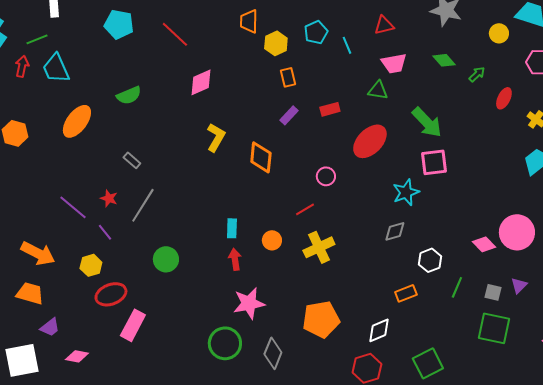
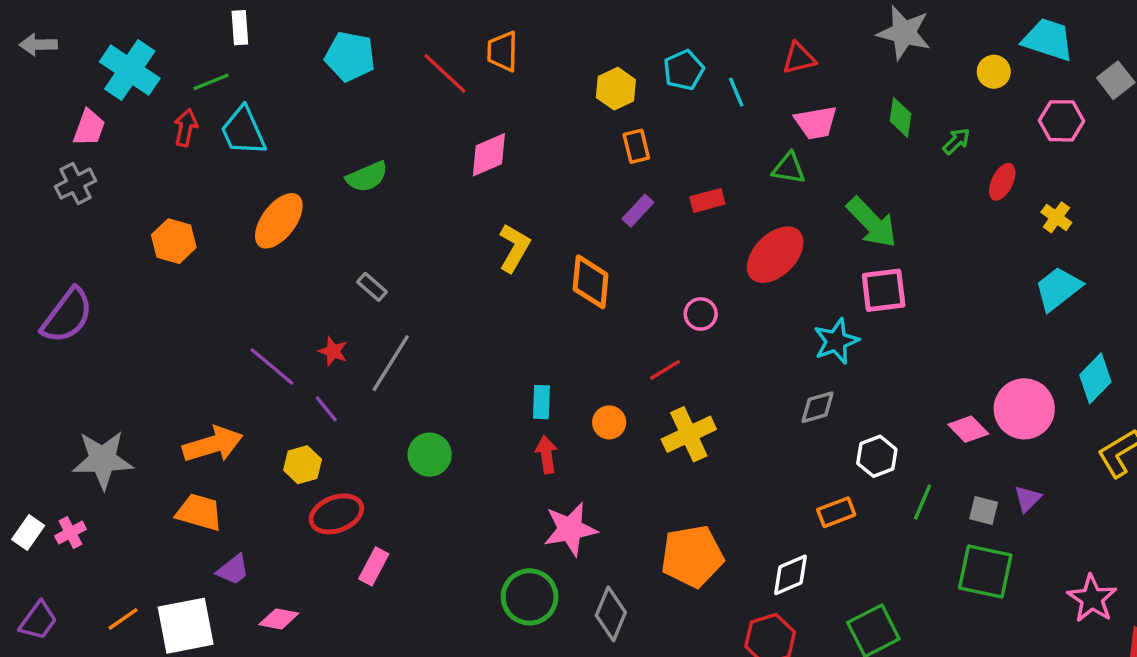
orange trapezoid: (249, 21) -> (502, 51), moved
green diamond: (444, 60) -> (901, 117), turned 50
orange arrow: (38, 253) -> (213, 444), turned -44
pink rectangle: (133, 325) -> (374, 566), size x0.7

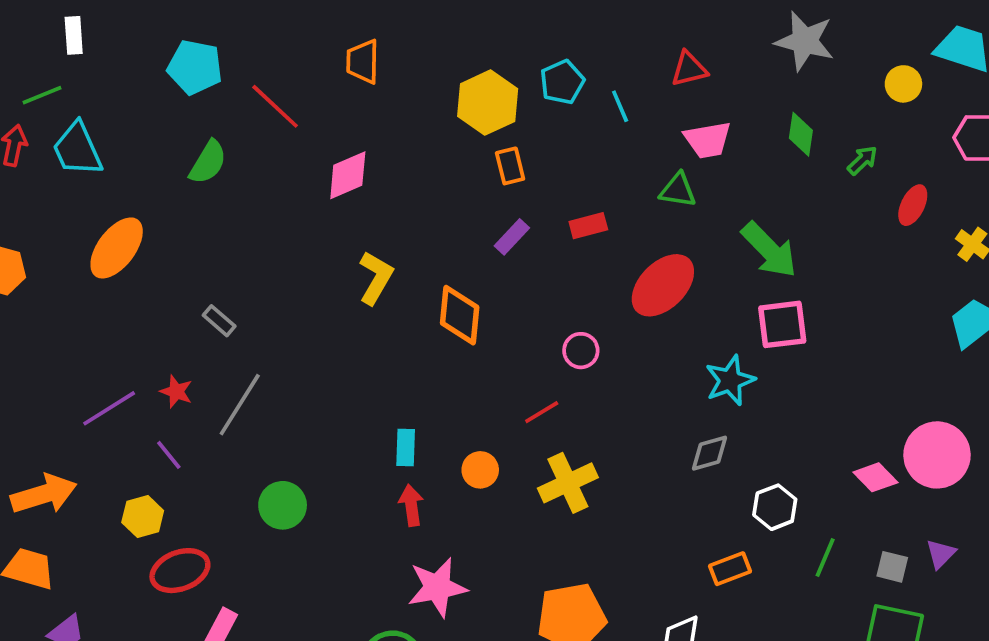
red line: (445, 73) -> (275, 106), moved
yellow hexagon: (616, 89) -> (488, 103), size x1.4
green semicircle: (367, 177) -> (208, 162), moved, turned -36
purple line: (272, 366) -> (109, 408), turned -72

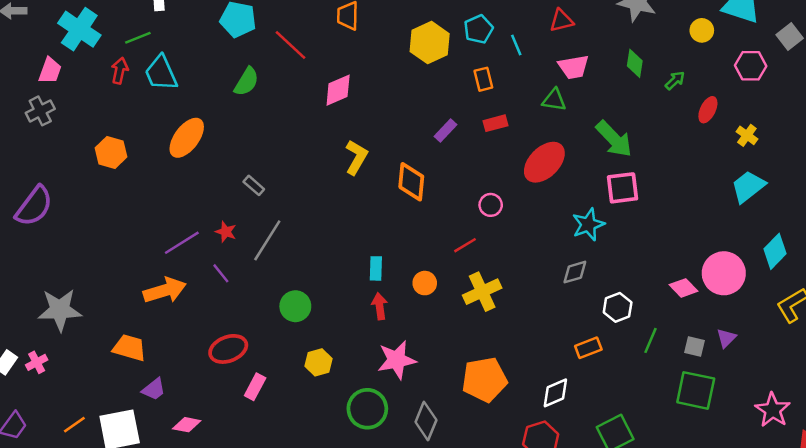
orange rectangle: (510, 166) -> (483, 79), moved
orange arrow: (44, 494) -> (165, 290), moved
yellow hexagon: (143, 516) -> (319, 362), moved

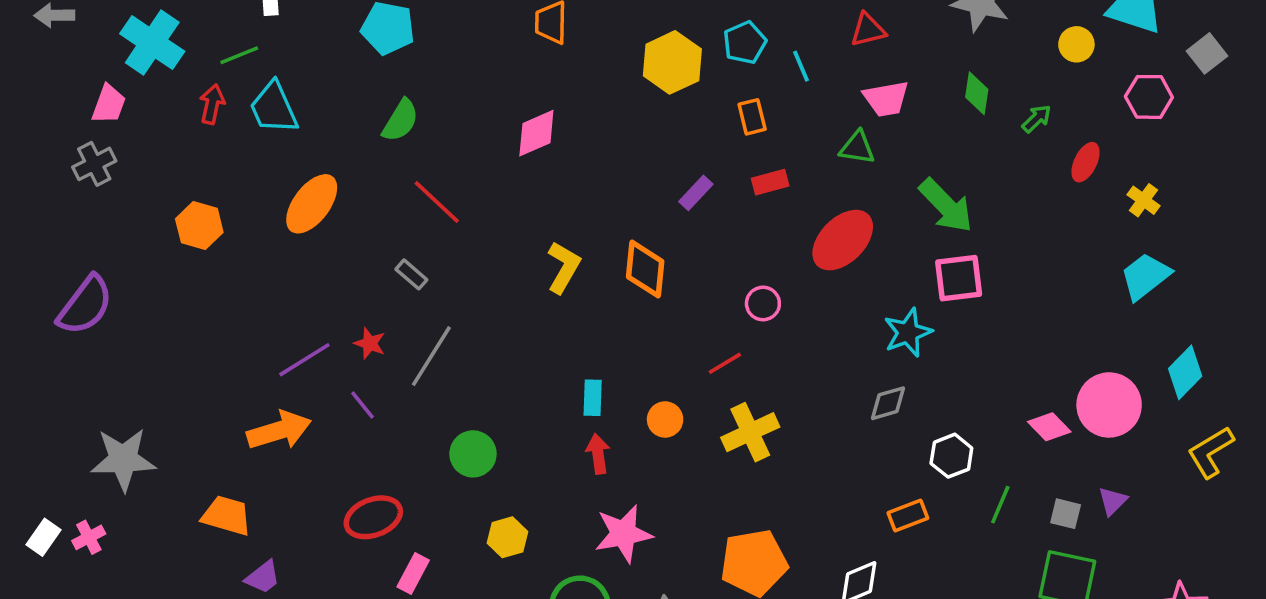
red line: (290, 45) -> (437, 202), moved
yellow L-shape: (356, 157) -> (564, 267), moved

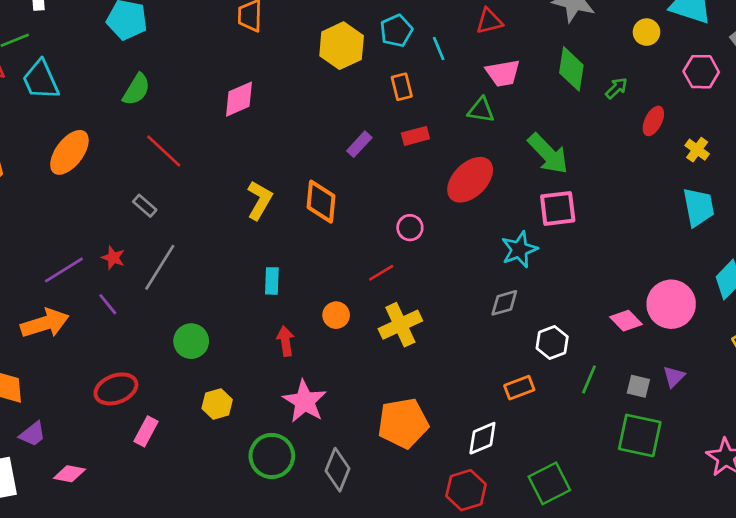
green diamond: (977, 93) -> (571, 69), size x1.4
cyan trapezoid: (1145, 276) -> (698, 207), turned 117
cyan rectangle: (593, 398) -> (272, 281), moved
pink star: (623, 534) -> (305, 401), turned -30

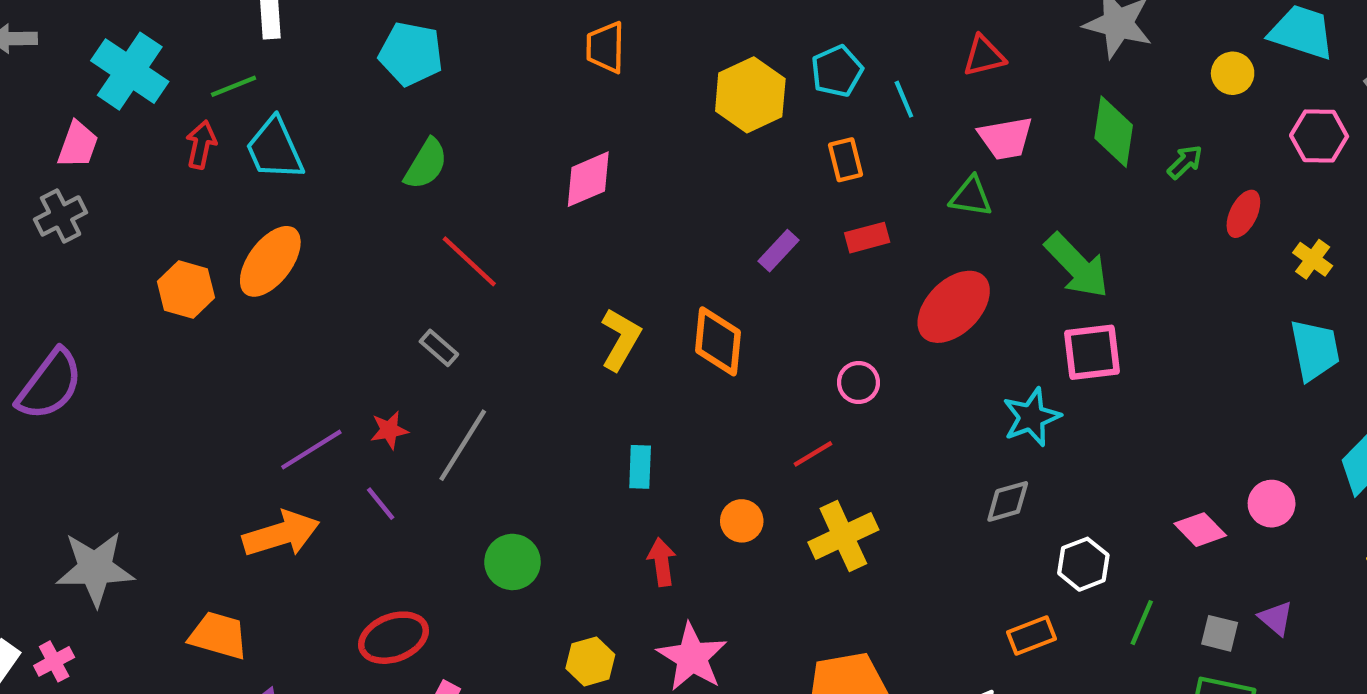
orange ellipse: (69, 152) -> (270, 261), moved
red star: (113, 258) -> (389, 430), turned -30
pink circle: (671, 304) -> (1272, 504), size x0.6
purple triangle: (674, 377) -> (1276, 618), turned -35
yellow hexagon: (217, 404) -> (590, 661), moved

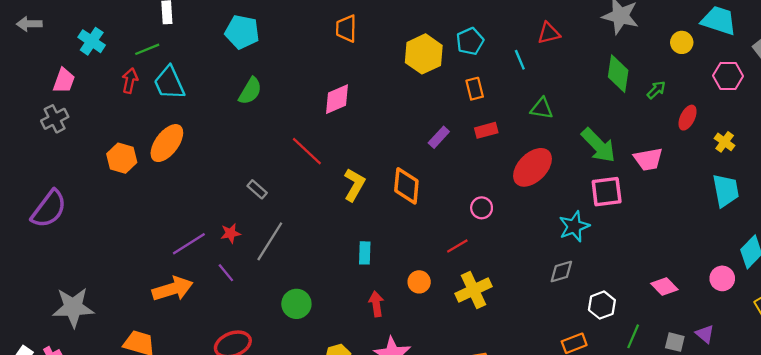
cyan cross: (130, 71) -> (92, 41), size x0.7
cyan line: (904, 99) -> (520, 60), moved
pink trapezoid: (1006, 138) -> (648, 159), moved
red line: (469, 261) -> (307, 151), moved
pink circle: (1272, 504) -> (722, 278), moved

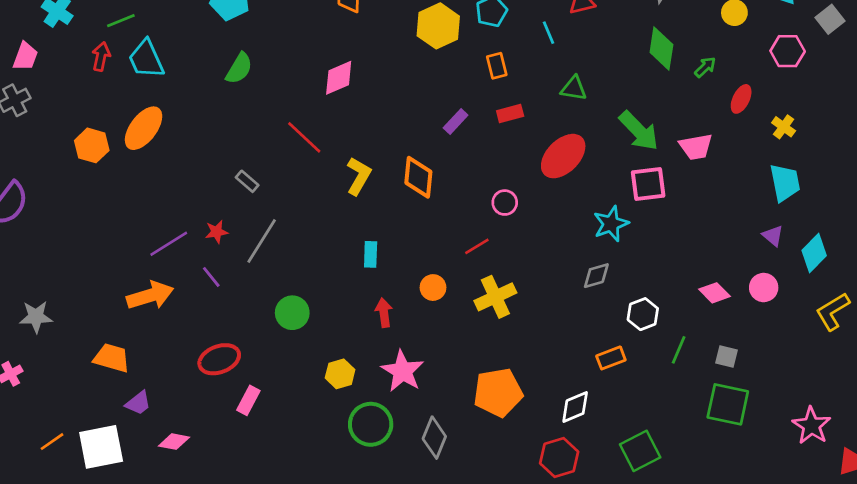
pink circle: (722, 278) -> (764, 288), moved
gray star: (73, 307) -> (36, 317), size x0.7
purple triangle: (705, 334) -> (773, 236), moved

